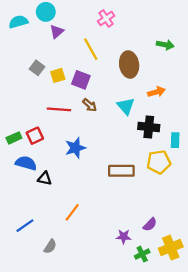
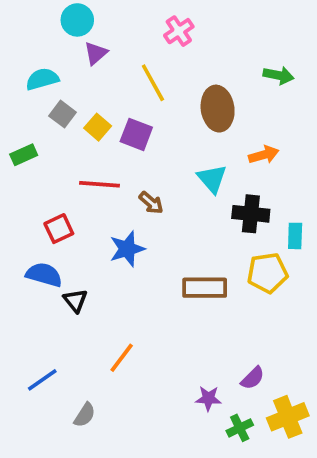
cyan semicircle: (18, 22) -> (42, 79), moved
yellow square: (58, 75) -> (98, 127), turned -32
brown arrow: (90, 105) -> (151, 203), moved
green rectangle: (14, 138) -> (24, 155), moved
black triangle: (45, 178) -> (75, 301), turned 40

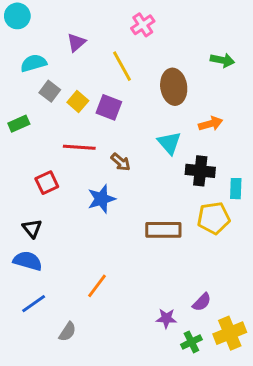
cyan circle: (77, 20) -> (17, 16), moved
blue semicircle: (44, 275) -> (28, 261), moved
black triangle: (75, 301) -> (32, 228), moved

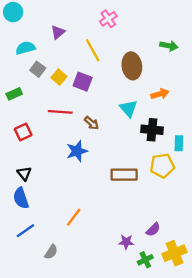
red square: (47, 183) -> (23, 132), moved
blue semicircle: (28, 261) -> (21, 198), turned -125

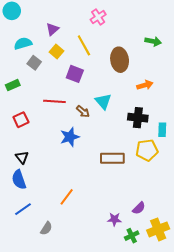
yellow square: (59, 77) -> (57, 52), moved
cyan triangle: (129, 108) -> (103, 101), moved

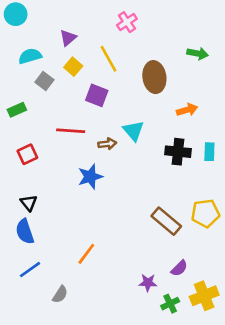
brown arrow: (83, 112) -> (107, 144), turned -48
cyan rectangle: (162, 130) -> (209, 152), moved
yellow pentagon: (147, 150) -> (205, 213), moved
brown rectangle: (112, 158) -> (166, 221), moved, turned 40

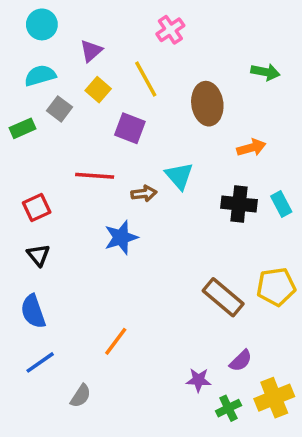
cyan circle: (16, 14) -> (42, 24), moved
green rectangle: (17, 110) -> (23, 128), moved
cyan rectangle: (209, 152) -> (281, 204), turned -30
black triangle: (29, 203) -> (38, 255), moved

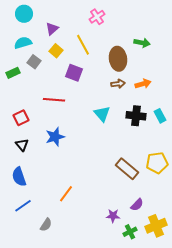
green arrow: (265, 72) -> (142, 43), moved
cyan triangle: (179, 176) -> (102, 114), moved
brown arrow: (144, 193) -> (118, 84), moved
blue star: (121, 237) -> (55, 137), moved

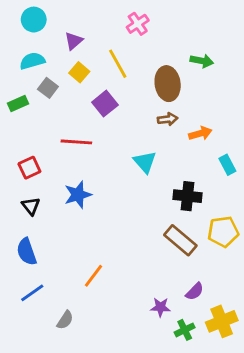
purple square: (74, 73) -> (105, 104), turned 30
orange arrow: (143, 84) -> (200, 133), moved
black cross: (136, 116) -> (188, 196), moved

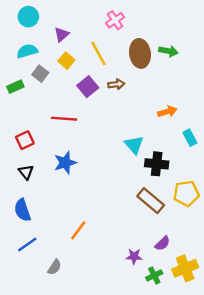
brown ellipse: (168, 84) -> (140, 53), moved
brown arrow: (168, 119) -> (116, 84), moved
cyan triangle: (145, 162) -> (134, 145), moved

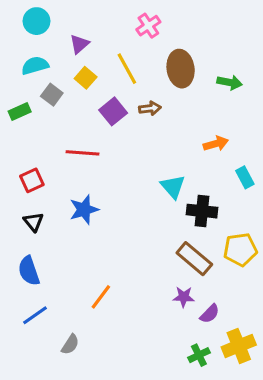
green arrow: (168, 51) -> (230, 82), moved
purple star: (134, 256) -> (184, 297), moved

